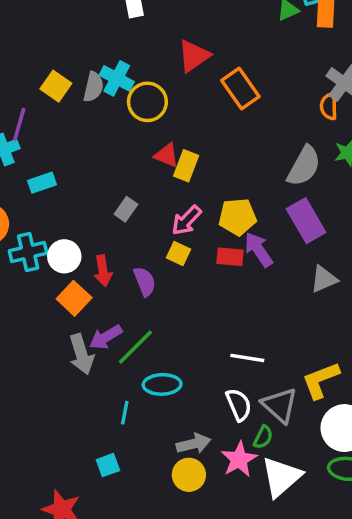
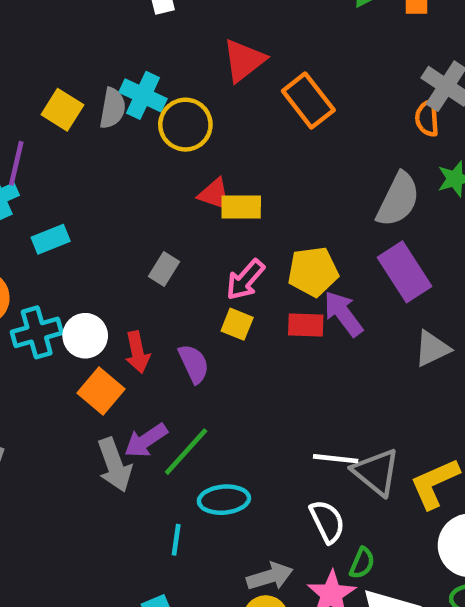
yellow rectangle: (186, 166) -> (241, 207), turned 72
gray triangle: (280, 405) -> (376, 472), moved

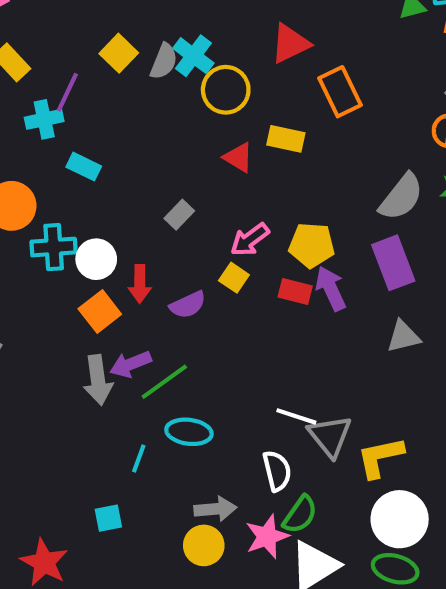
yellow rectangle: (241, 207) -> (286, 139), moved
cyan rectangle: (51, 239) -> (84, 167), turned 36
purple semicircle: (194, 364) -> (188, 305), turned 78
green semicircle: (362, 563) -> (300, 515), size x1.4

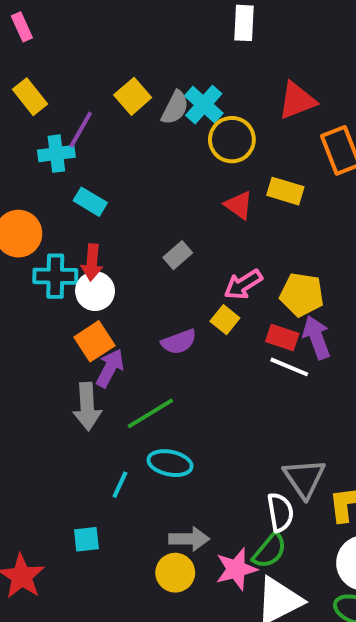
red arrow: (140, 284) -> (92, 262), moved
purple arrow: (130, 364) -> (110, 368), moved, turned 135
white line: (296, 416) -> (289, 367), moved
white semicircle: (277, 471) -> (280, 512), moved

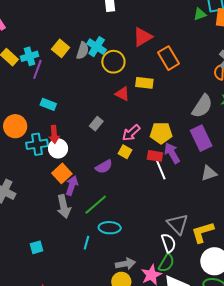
cyan cross: (56, 154) -> (29, 56), moved
white line: (289, 367) -> (161, 170), turned 54
cyan square: (86, 539) -> (36, 247), moved

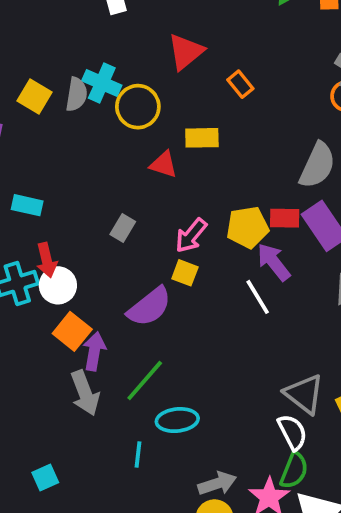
orange rectangle: (168, 58) -> (240, 84), size x0.6
red rectangle: (155, 156) -> (285, 218), moved
purple semicircle: (104, 167) -> (149, 307), size x1.4

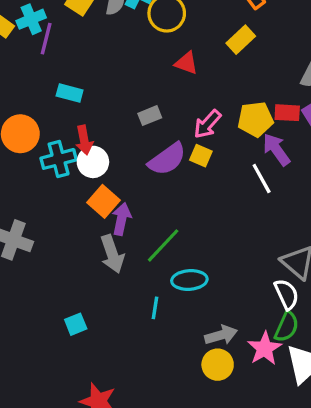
yellow rectangle: (202, 138) -> (241, 40), moved, turned -44
gray rectangle: (123, 228) -> (150, 116), turned 35
purple semicircle: (149, 307) -> (167, 159), moved

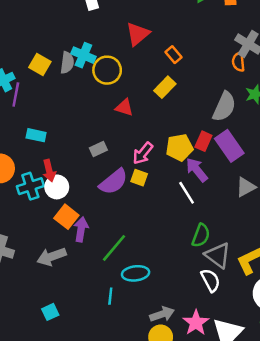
red rectangle: (287, 113) -> (203, 141), turned -66
gray arrow: (112, 254) -> (52, 257), moved, turned 92
green semicircle: (287, 327) -> (201, 235), moved

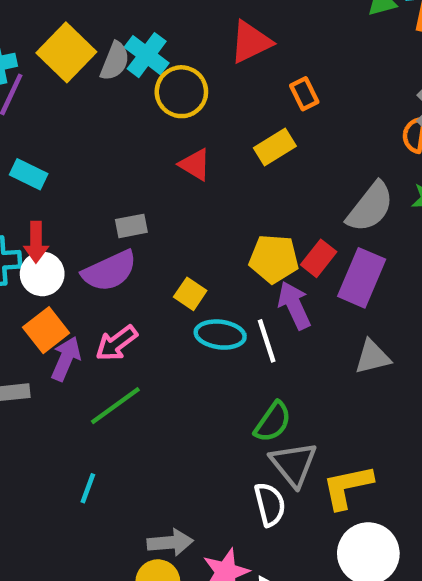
yellow square: (40, 64) -> (66, 52), size x1.4
purple rectangle: (229, 146) -> (362, 278), turned 44
pink arrow: (143, 153) -> (116, 343), moved
purple semicircle: (114, 182) -> (110, 271), moved
cyan ellipse: (136, 273) -> (220, 335), moved

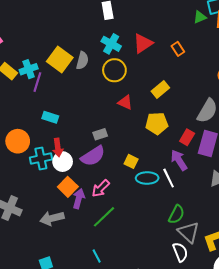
cyan cross: (147, 55) -> (111, 44), moved
orange rectangle: (304, 94) -> (178, 49), moved
yellow pentagon: (274, 259) -> (157, 123), moved
cyan line: (88, 488) -> (97, 256), turned -40

